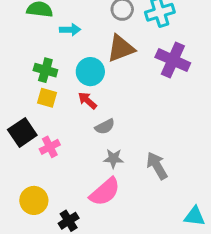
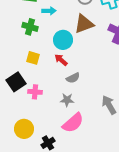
green cross: (45, 70) -> (30, 27), moved
pink cross: (50, 147) -> (35, 92), turned 32
gray star: (113, 158) -> (67, 100), moved

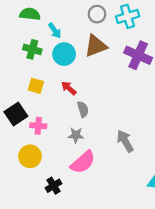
cyan arrow: (49, 11) -> (55, 31), turned 56
cyan circle: (63, 40) -> (64, 54), moved
gray semicircle: (73, 78) -> (83, 109), turned -80
yellow circle: (24, 129) -> (30, 156), moved

